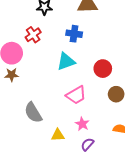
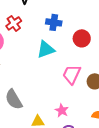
red circle: (103, 69) -> (82, 38), moved
pink trapezoid: (76, 95) -> (72, 74), moved, turned 145

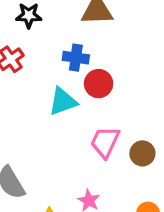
red circle: (82, 38) -> (99, 84), moved

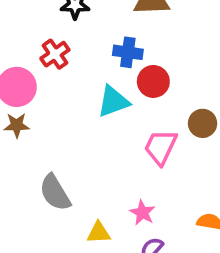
brown circle: (142, 153) -> (203, 123), moved

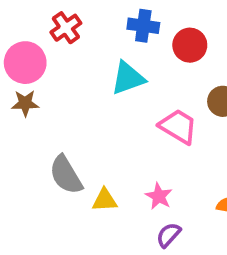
red circle: (153, 81) -> (190, 45), moved
pink trapezoid: (161, 147) -> (178, 126), turned 96
yellow triangle: (99, 233) -> (105, 200), moved

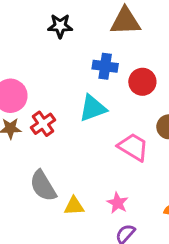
red cross: (66, 28) -> (43, 124), moved

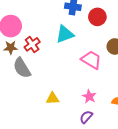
gray semicircle: (43, 186) -> (22, 68), moved
pink star: (118, 203) -> (89, 96), moved

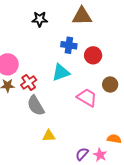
gray semicircle: (22, 68) -> (36, 106), moved
pink star: (89, 96) -> (100, 155), moved

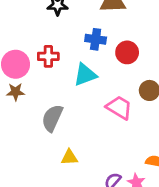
red cross: (29, 82) -> (48, 56), moved, turned 35
gray semicircle: (36, 106) -> (52, 118), turned 55

